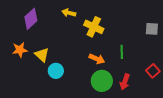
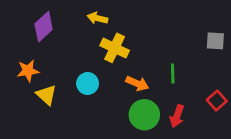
yellow cross: (94, 27) -> (115, 48), moved
yellow triangle: (42, 55) -> (46, 95), moved
cyan circle: (56, 71) -> (88, 83), moved

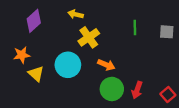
yellow cross: (115, 48) -> (89, 37), turned 30
green line: (173, 74) -> (135, 27), moved
cyan circle: (88, 83) -> (68, 65), size x1.5
red square: (217, 101) -> (168, 94), moved

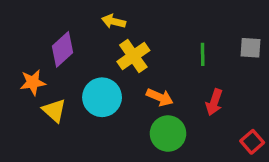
purple diamond: (34, 21) -> (62, 49), moved
green line: (135, 27) -> (203, 54), moved
red arrow: (137, 90) -> (214, 102), moved

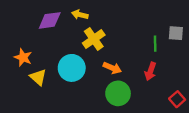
purple diamond: (62, 49) -> (50, 20), moved, turned 35
green line: (203, 54) -> (155, 44), moved
orange star: (33, 82) -> (23, 57), turned 30

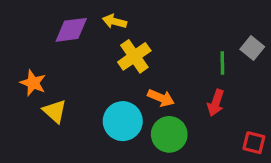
gray square: (176, 33) -> (252, 48), turned 35
cyan circle: (72, 68) -> (123, 121), moved
red square: (177, 99) -> (254, 143), turned -35

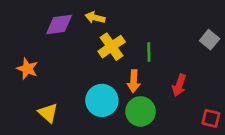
green line: (222, 63) -> (149, 52), moved
orange arrow: (161, 98) -> (134, 81), turned 70
yellow triangle: (55, 111) -> (48, 113), moved

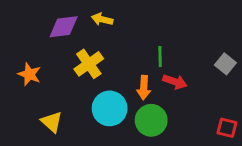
gray square: (210, 40) -> (225, 64), moved
yellow cross: (112, 47) -> (89, 64), moved
red arrow: (179, 85) -> (175, 82), moved, turned -90

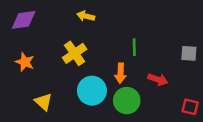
purple diamond: (64, 27) -> (24, 20), moved
gray square: (225, 64) -> (189, 53), turned -35
red arrow: (175, 82) -> (158, 79), moved

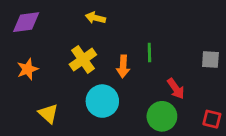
orange star: (25, 62) -> (28, 69), turned 30
orange arrow: (121, 73) -> (123, 66), moved
red arrow: (158, 79) -> (176, 89), turned 36
green circle: (127, 101) -> (162, 116), moved

